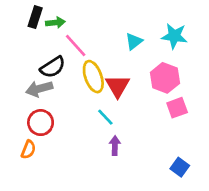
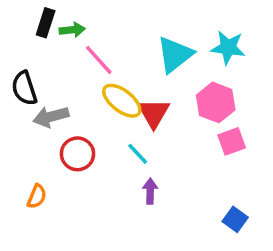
cyan triangle: (134, 41) -> (175, 55), size x1.6
black semicircle: (53, 67) -> (24, 88), moved, turned 105
yellow ellipse: (93, 77) -> (122, 101), turned -32
red circle: (41, 123) -> (77, 154), moved

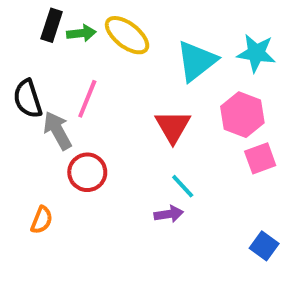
pink line: (99, 60) -> (87, 99), moved, turned 64
yellow ellipse: (122, 101) -> (127, 35), moved
gray arrow: (51, 117) -> (57, 131), turned 76
cyan line: (138, 154) -> (183, 186), moved
purple arrow: (150, 191) -> (169, 214), turned 80

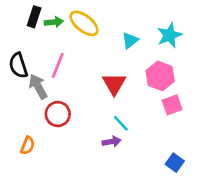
cyan star: (256, 53) -> (169, 35), turned -30
cyan triangle: (197, 61) -> (130, 40), size x0.6

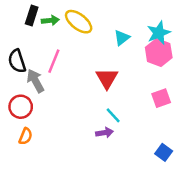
pink hexagon: (160, 76) -> (159, 52), moved
red circle: (58, 114) -> (21, 107), moved

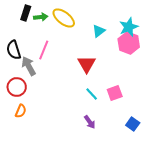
pink square: (161, 98) -> (115, 93), moved
purple arrow: (104, 133) -> (90, 122), moved, turned 64

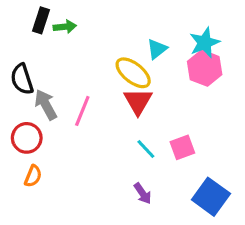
yellow ellipse: (64, 18) -> (133, 73), moved
pink line: (44, 50) -> (82, 111), moved
blue square: (133, 124) -> (211, 197), size x1.6

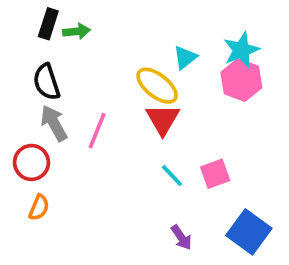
black semicircle: (22, 79) -> (46, 82), moved
purple arrow: (143, 193) -> (181, 237), moved

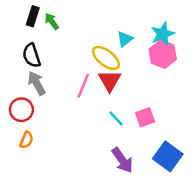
green arrow: (76, 31) -> (52, 21), turned -120
pink line: (97, 131) -> (83, 86), moved
purple arrow: (181, 237) -> (122, 160), size x1.5

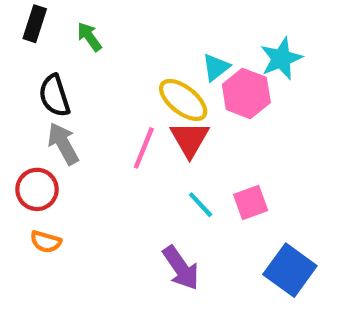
black rectangle: (33, 16) -> (35, 24), moved
pink hexagon: (163, 54) -> (246, 93), moved
orange semicircle: (26, 140) -> (46, 242), turned 84
purple arrow: (122, 160) -> (181, 268), moved

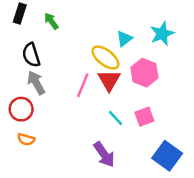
pink hexagon: (246, 93) -> (144, 73), moved

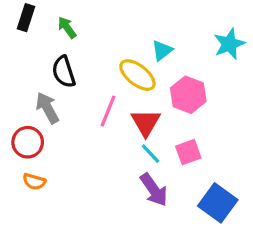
cyan star: (162, 34) -> (229, 44), moved
black semicircle: (31, 55) -> (64, 72), moved
red triangle: (109, 80) -> (146, 123), moved
purple arrow: (104, 154) -> (154, 190), moved

